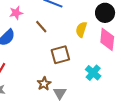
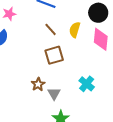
brown line: (41, 27) -> (51, 29), moved
cyan cross: (93, 73) -> (87, 84), moved

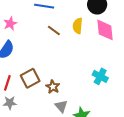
brown square: (54, 55) -> (30, 78), moved
gray triangle: (54, 94) -> (61, 106), moved

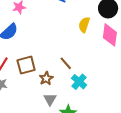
brown line: (54, 31) -> (66, 63), moved
cyan cross: (100, 76) -> (79, 82), moved

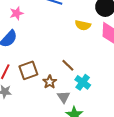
yellow semicircle: (84, 25) -> (83, 25), turned -91
gray triangle: (50, 99) -> (64, 97), moved

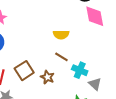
yellow semicircle: (83, 25) -> (61, 35), moved
gray triangle: (64, 97) -> (95, 84), moved

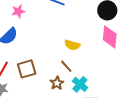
brown star: (47, 77) -> (57, 83), moved

